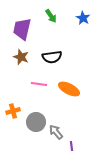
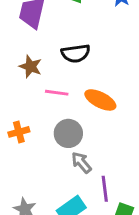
brown star: (21, 57) -> (31, 66), moved
gray circle: (36, 122) -> (68, 133), moved

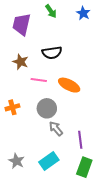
purple line: (105, 189) -> (80, 140), moved

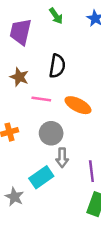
black semicircle: (52, 53) -> (57, 66), turned -72
gray arrow: (56, 129) -> (62, 158), turned -140
cyan rectangle: (49, 161) -> (41, 177), moved

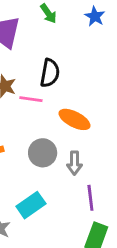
pink line: (41, 99) -> (31, 99), moved
gray arrow: (62, 158) -> (74, 163), moved

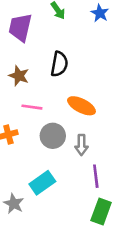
pink line: (31, 99) -> (32, 107), moved

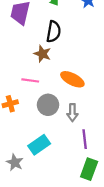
black semicircle: (59, 64) -> (54, 32), moved
brown star: (19, 76) -> (42, 54), moved

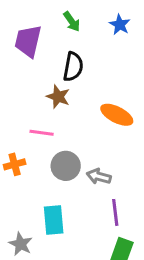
orange ellipse: (72, 79) -> (117, 115), moved
gray arrow: (72, 113) -> (99, 176), turned 105
cyan rectangle: (39, 145) -> (54, 220), turned -60

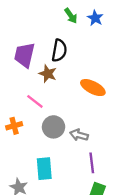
green arrow: (72, 22) -> (71, 16), moved
purple trapezoid: (28, 41) -> (25, 55), moved
pink line: (42, 133) -> (35, 101), turned 30

